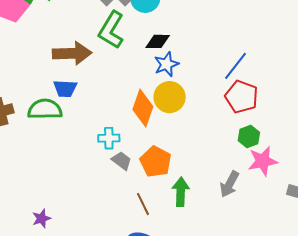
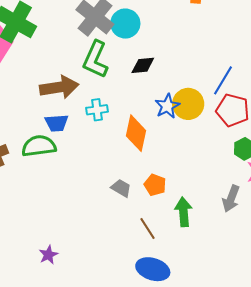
blue star: (166, 64) -> (167, 106), moved
yellow circle: (170, 97) -> (188, 104), moved
cyan cross: (109, 138) -> (97, 110), moved
orange pentagon: (156, 162) -> (155, 185), size x0.7

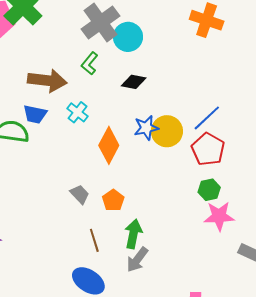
green L-shape: (95, 59) -> (90, 63), size x0.6
cyan cross: (97, 110) -> (78, 112), turned 30
gray arrow: (231, 199) -> (137, 260), moved

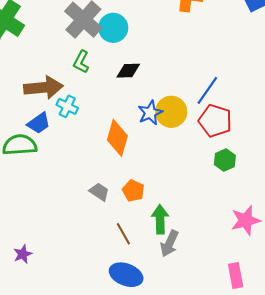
cyan cross: (78, 112) -> (67, 106), moved
blue trapezoid: (35, 114) -> (39, 123), turned -35
pink star: (219, 216) -> (246, 220), moved

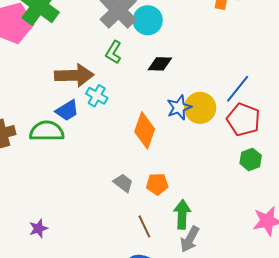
orange pentagon: (133, 191) -> (157, 184), turned -30
purple star: (23, 254) -> (38, 228), moved

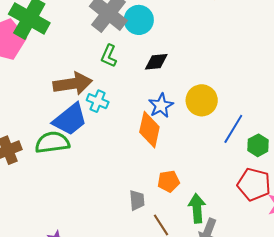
blue line: (238, 89) -> (233, 129), moved
blue star: (179, 107) -> (161, 106), moved
blue trapezoid: (67, 111) -> (70, 119), size x1.5
red pentagon: (243, 120) -> (254, 184), moved
gray trapezoid: (123, 183) -> (137, 200), moved, turned 55

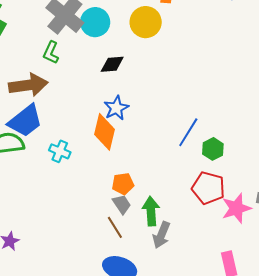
green L-shape: (109, 56) -> (51, 53), moved
yellow circle: (202, 100) -> (146, 22), moved
cyan cross: (98, 101) -> (60, 151), moved
gray trapezoid: (137, 200) -> (122, 204), moved, turned -30

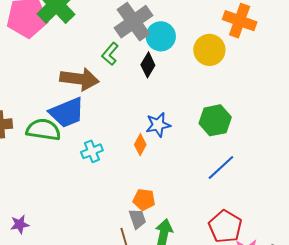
black diamond: (112, 64) -> (148, 65), moved, turned -70
orange diamond: (104, 132) -> (140, 145), size x0.6
green hexagon: (213, 149) -> (215, 120), moved, size x1.4
cyan cross: (60, 151) -> (92, 151), turned 30

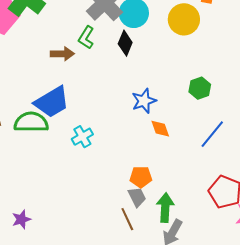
brown arrow: (79, 79) -> (62, 54), moved, size x0.6
green hexagon: (215, 120) -> (200, 88), size x0.7
orange diamond: (140, 145) -> (160, 129), moved, turned -40

